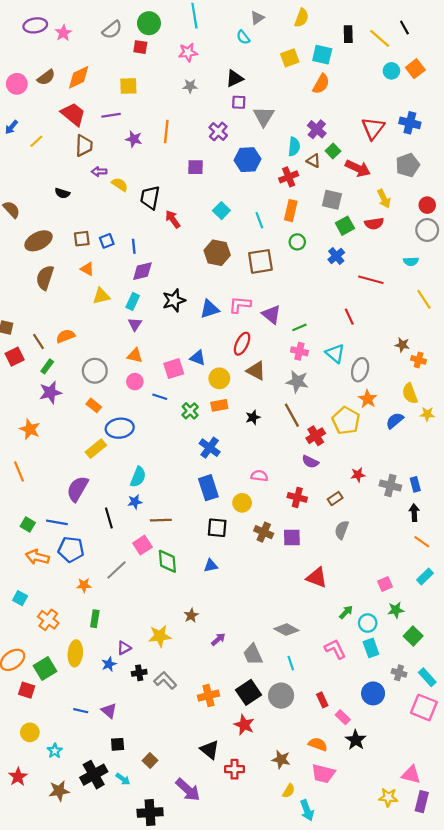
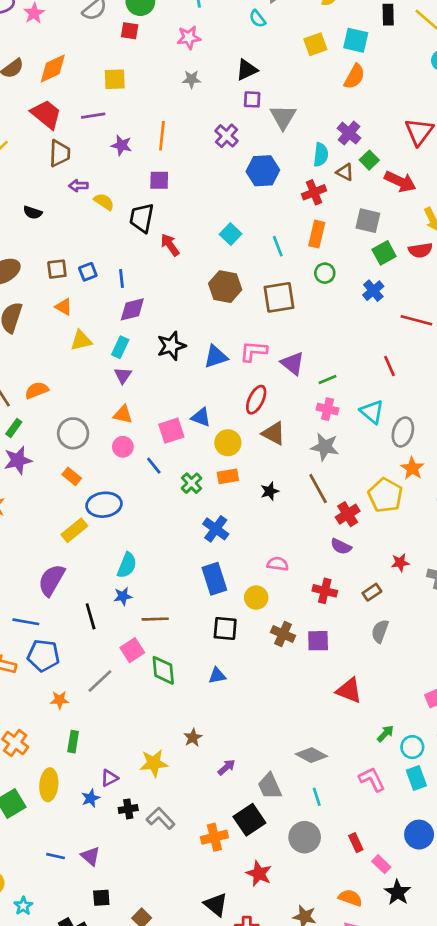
purple square: (195, 167) -> (159, 180), moved
blue line: (160, 397) -> (154, 466), turned 32
black square: (249, 692) -> (249, 820), moved

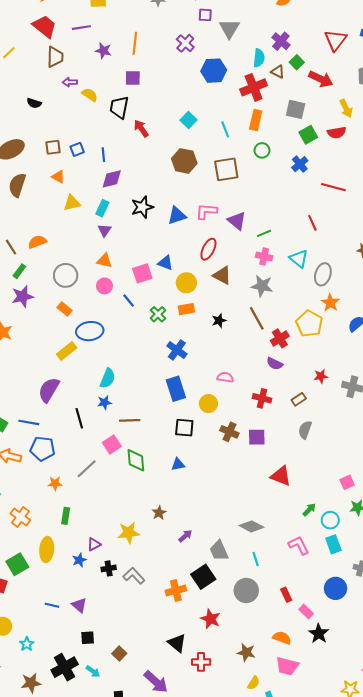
red cross: (314, 192) -> (254, 87), size x1.4

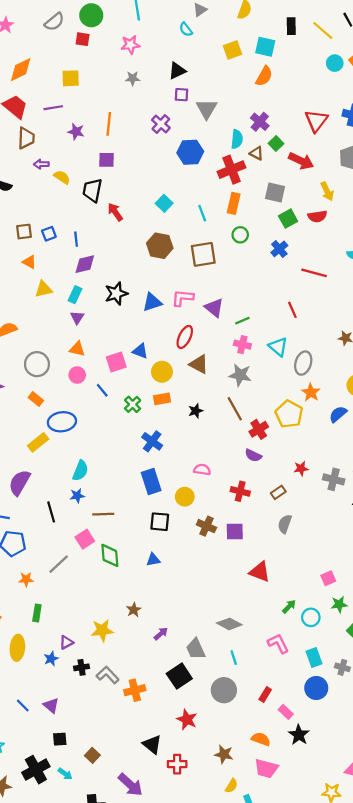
cyan rectangle: (333, 544) -> (314, 658), moved
orange cross: (176, 590) -> (135, 690), moved
red rectangle: (286, 595) -> (265, 695), turned 56
blue line: (52, 605) -> (23, 705), turned 32

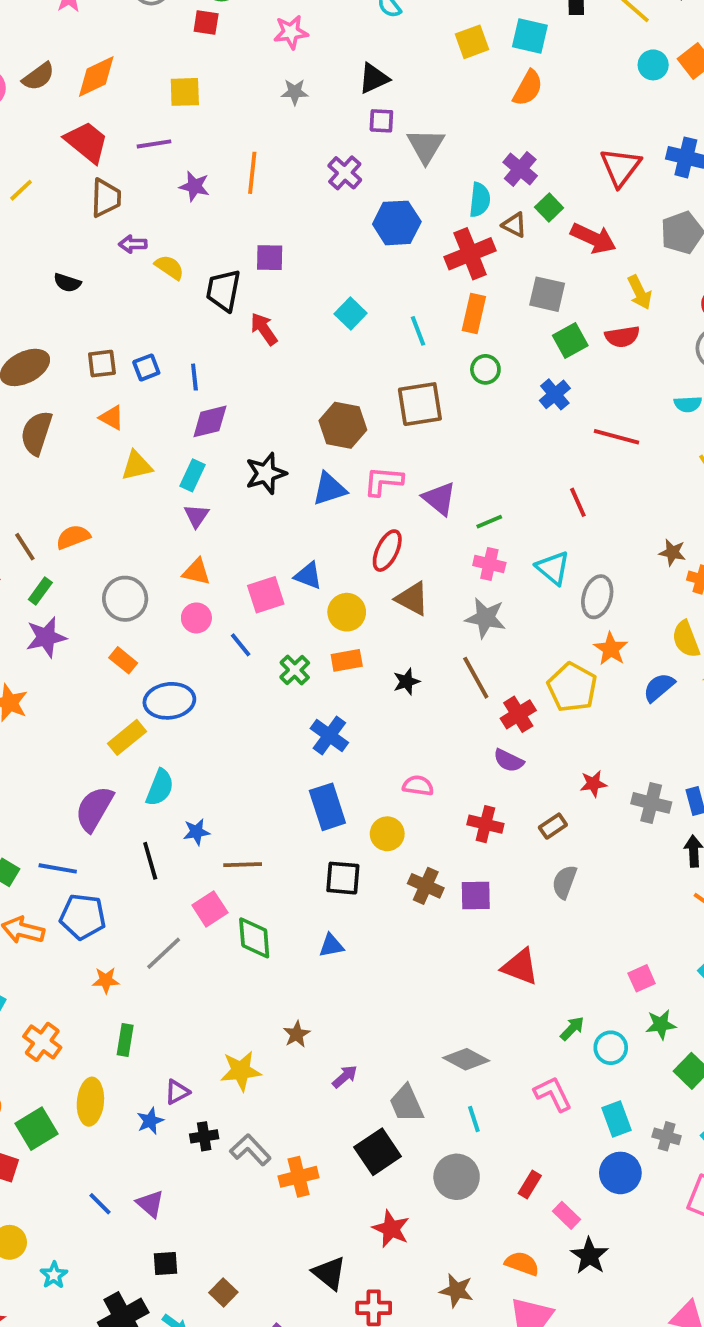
purple square: (107, 160) -> (270, 258), moved
brown hexagon: (160, 246) -> (343, 425), moved
cyan semicircle: (80, 471) -> (160, 788), moved

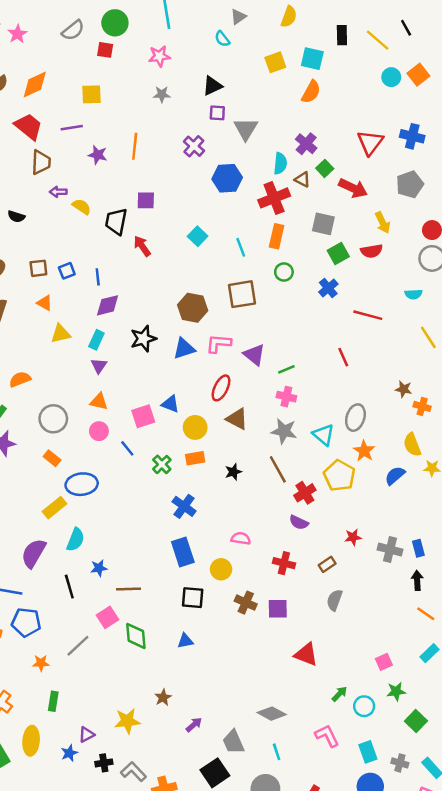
cyan triangle: (553, 568) -> (323, 435), moved

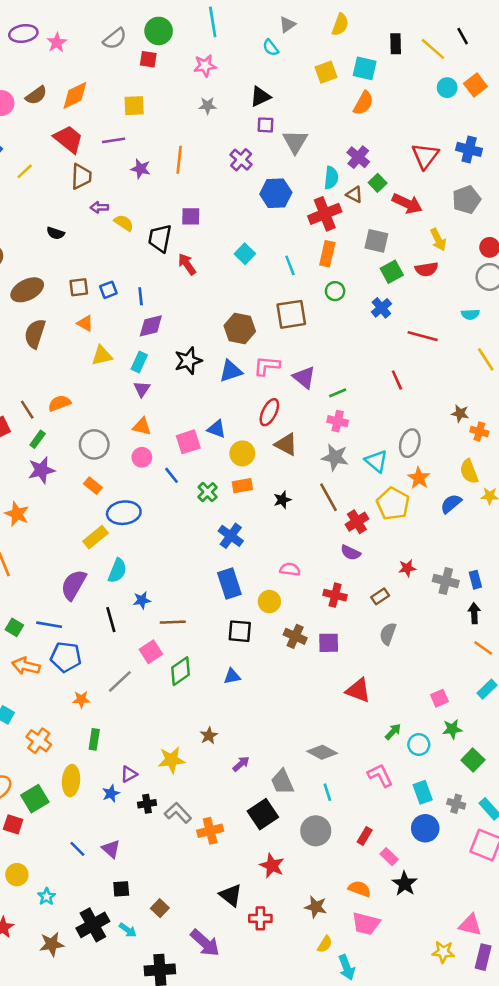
green diamond: (136, 636) -> (180, 671), turned 60

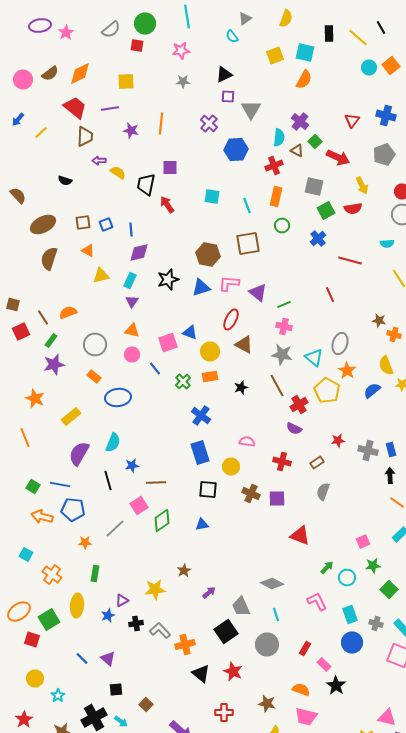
red triangle: (425, 156) -> (352, 120), size x0.7
red cross: (325, 214) -> (274, 166), size x0.7
cyan square: (245, 254) -> (212, 196), turned -35
yellow rectangle: (95, 537) -> (71, 416), moved
black triangle: (231, 895) -> (201, 674), moved

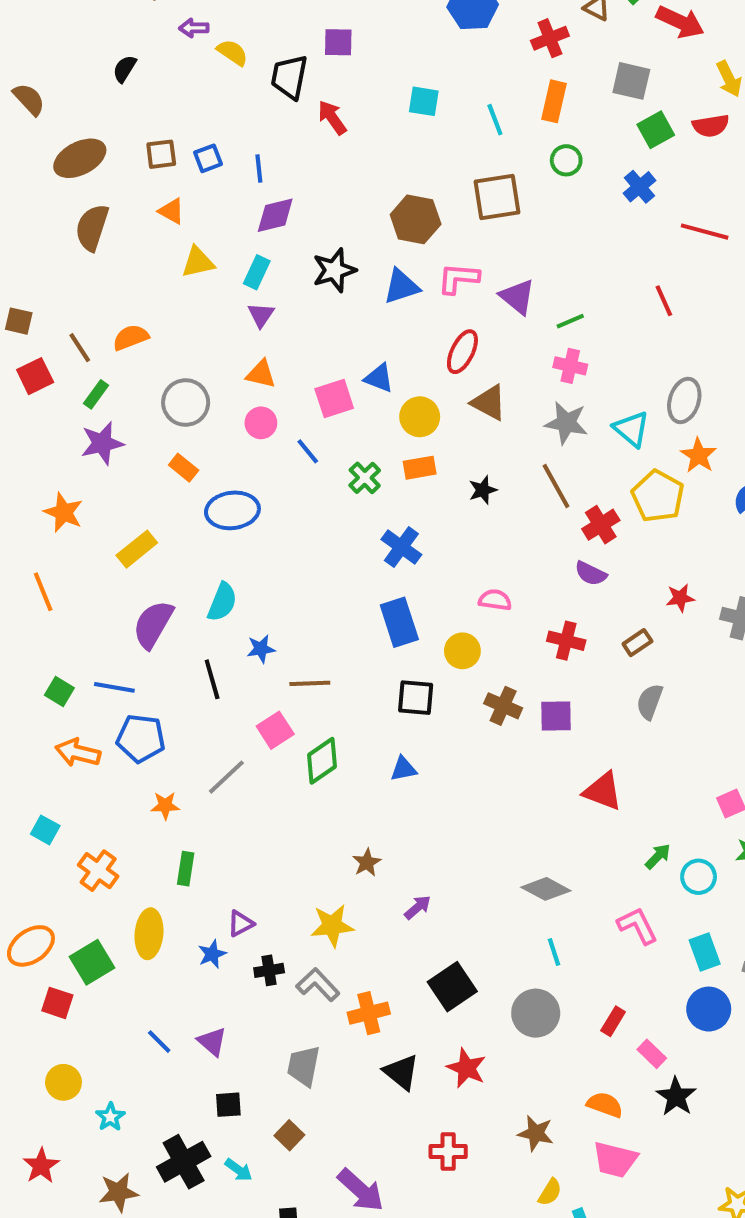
black semicircle: (65, 180) -> (125, 69), turned 104
yellow star: (155, 590) -> (332, 926), moved
gray trapezoid: (241, 606) -> (304, 1066), moved, turned 35

